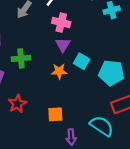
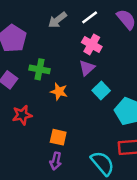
orange star: (59, 71) -> (59, 91), moved
purple arrow: (71, 137) -> (56, 161), moved

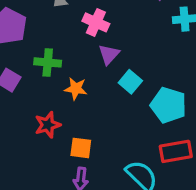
pink cross: (92, 44) -> (96, 22), moved
red star: (22, 115) -> (48, 125), moved

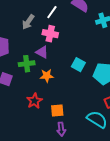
purple triangle: (109, 54) -> (42, 52), moved, turned -32

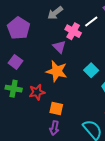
white line: (52, 12) -> (91, 21), moved
green cross: (27, 64) -> (14, 89), moved
orange star: (47, 76) -> (57, 71), size x1.5

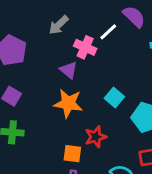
red star: (37, 92) -> (96, 137), moved

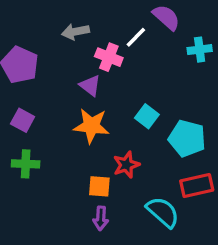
gray arrow: (59, 25) -> (75, 32), turned 35

